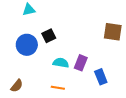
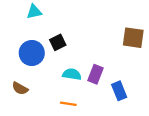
brown semicircle: (17, 86) -> (20, 88), moved, turned 80

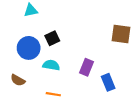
cyan semicircle: (72, 74) -> (51, 65), moved
orange line: (68, 104) -> (53, 94), moved

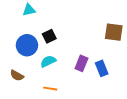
cyan semicircle: (51, 65) -> (48, 61), turned -35
blue rectangle: (108, 82) -> (102, 68), moved

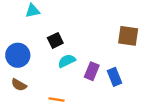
blue circle: (27, 45) -> (18, 55), moved
cyan semicircle: (48, 61) -> (67, 61), moved

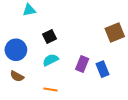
brown square: (128, 36) -> (115, 32), turned -30
cyan semicircle: (67, 61) -> (51, 60), moved

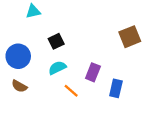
blue rectangle: (102, 69) -> (116, 88), moved, turned 35
orange line: (51, 89) -> (71, 91), moved, turned 32

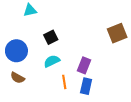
blue rectangle: (116, 88) -> (86, 86), moved
orange line: (71, 91) -> (64, 82), turned 40

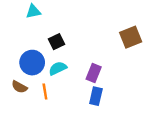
blue circle: (16, 51) -> (32, 63), moved
orange line: (64, 82) -> (45, 92), moved

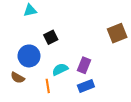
cyan semicircle: (58, 68) -> (60, 69), moved
orange line: (45, 92) -> (48, 86), moved
blue rectangle: (96, 96) -> (86, 86), turned 56

